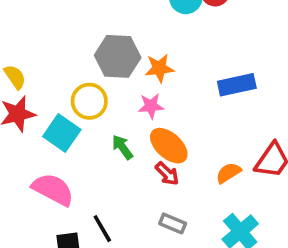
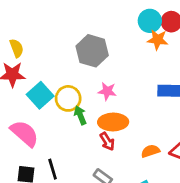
orange star: (159, 68) -> (158, 40), moved
yellow circle: (89, 101) -> (68, 98), moved
orange ellipse: (169, 146) -> (113, 122), turned -56

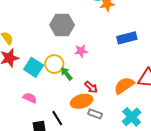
orange ellipse: (113, 122) -> (82, 101), moved
pink semicircle: (24, 133) -> (30, 98), size x0.6
orange semicircle: (150, 151) -> (124, 86), size x1.5

